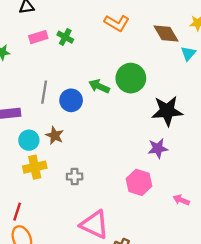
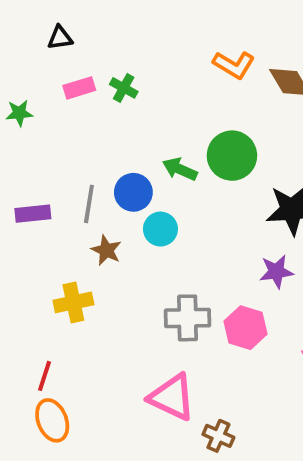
orange L-shape: (117, 23) -> (234, 65), moved
gray line: (44, 92) -> (89, 204), moved
cyan circle: (29, 140) -> (160, 229), moved
gray cross: (75, 177) -> (187, 318), moved, size x1.6

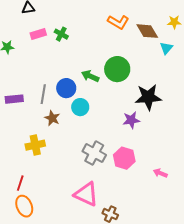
purple star: (276, 272) -> (131, 120), moved
gray cross: (187, 318) -> (94, 153), turned 30

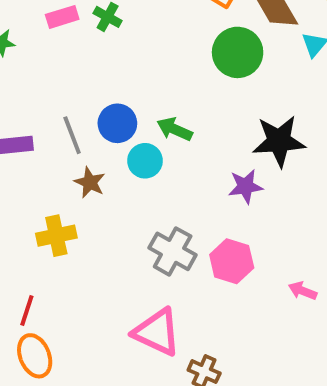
green circle: (117, 69) -> (238, 52), moved
green arrow: (90, 76) -> (175, 129), moved
gray line: (43, 94) -> (72, 135), turned -30

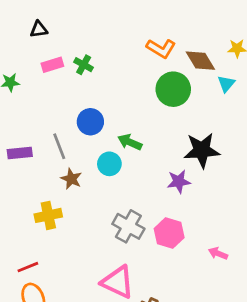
blue circle: (117, 123) -> (90, 122), moved
red line: (27, 310) -> (28, 267), turned 50

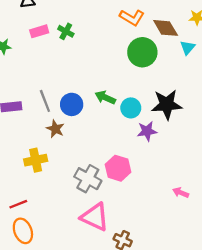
blue circle: (90, 122) -> (72, 104), moved
cyan circle: (109, 164) -> (131, 108), moved
gray cross: (128, 226) -> (88, 179), moved
pink hexagon: (169, 233) -> (118, 168), moved

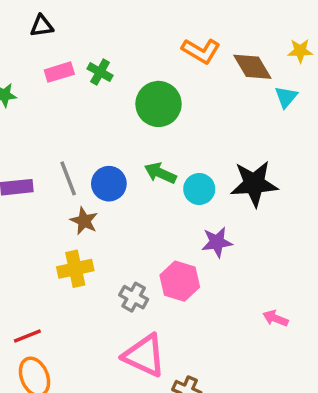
green circle: (142, 52) -> (158, 104), moved
purple star: (147, 131) -> (217, 242), moved
yellow cross: (36, 160) -> (75, 269), moved
gray cross: (88, 179) -> (134, 297), size x0.7

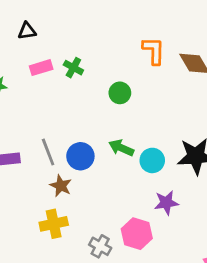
orange L-shape: (201, 51) -> (154, 51), turned -120
green circle: (158, 104) -> (120, 93), size x0.6

